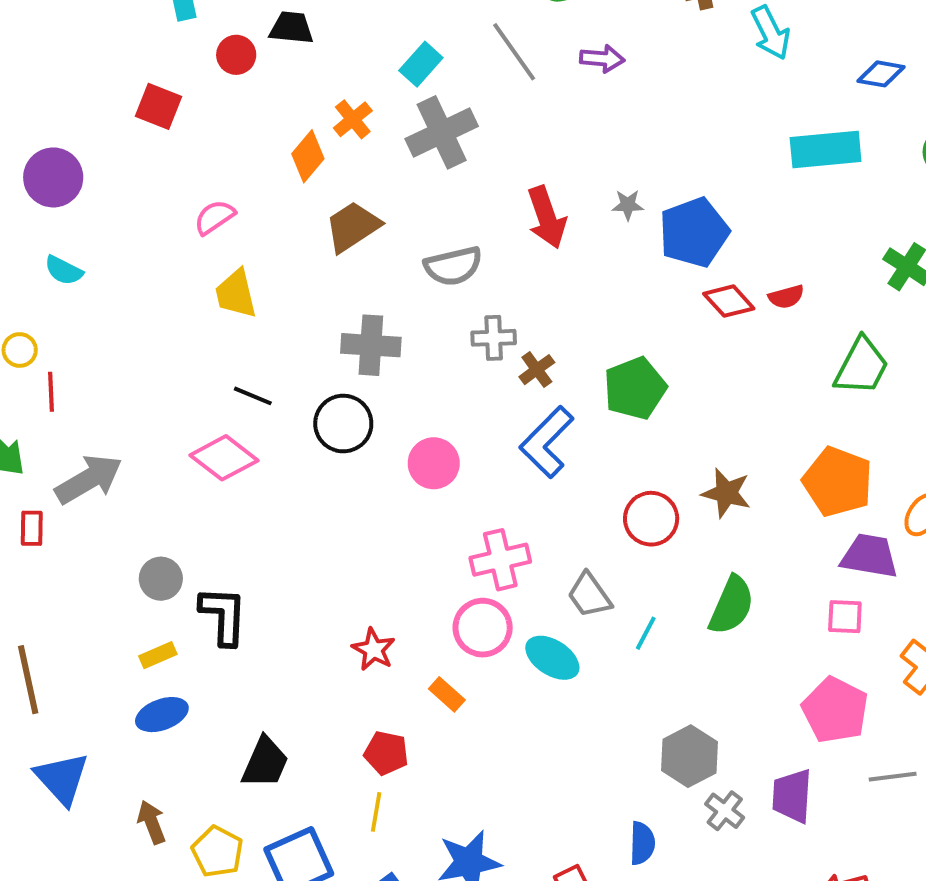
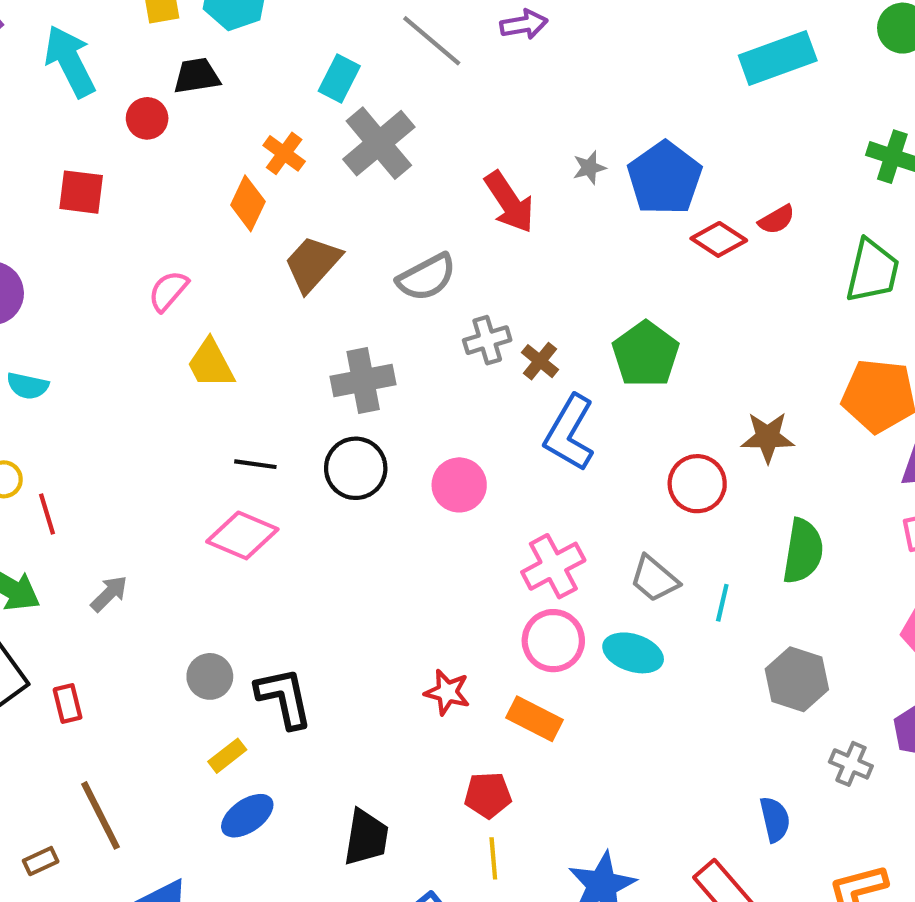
gray arrow: (89, 479) -> (109, 594), size x0.6
red rectangle: (32, 528) -> (68, 704), moved
orange rectangle: (447, 694) -> (535, 719), size x1.4
gray hexagon: (689, 756) -> (797, 679), moved

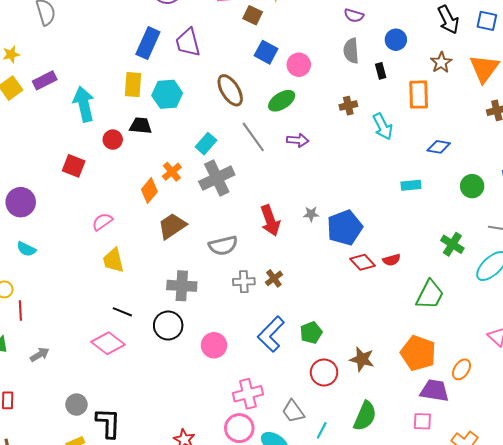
cyan rectangle: (778, 58) -> (411, 185), size x0.6
green pentagon: (646, 354) -> (311, 333), moved, size x0.7
brown cross: (540, 361) -> (274, 278), moved

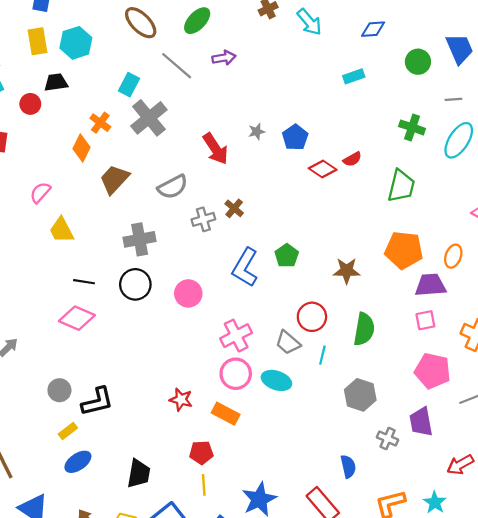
blue pentagon: (345, 228) -> (295, 137), size x0.7
red circle: (324, 372) -> (312, 317), moved
black L-shape: (108, 423) -> (97, 402), turned 88

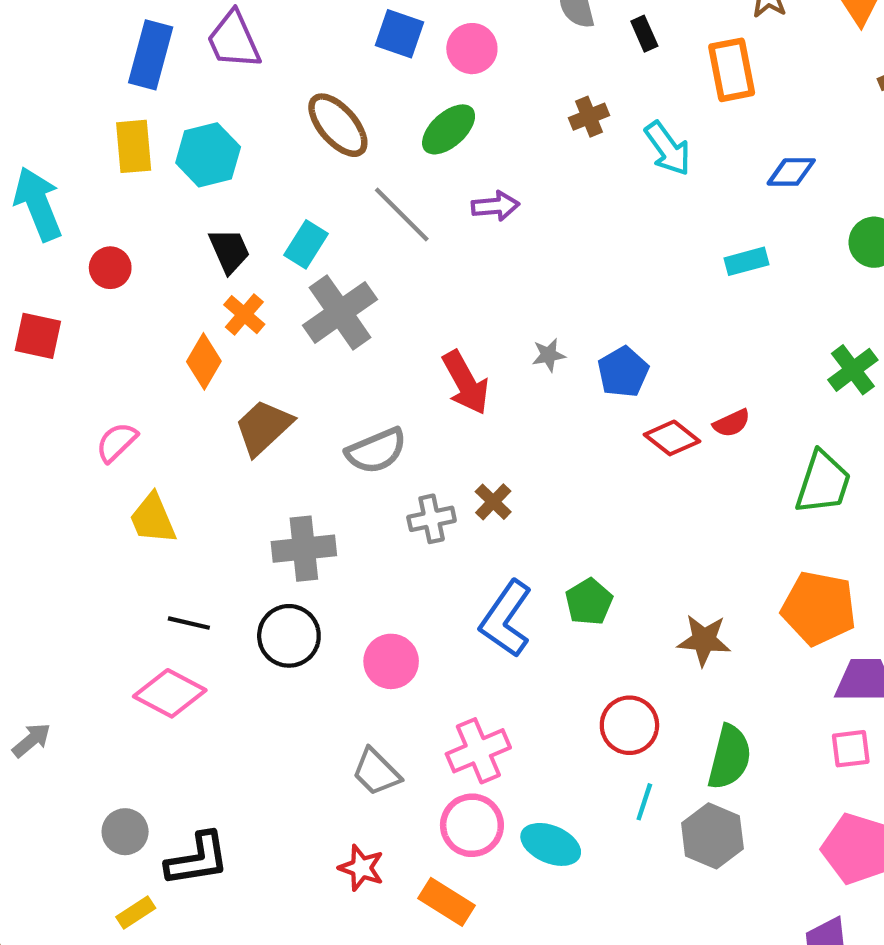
black trapezoid: (56, 82) -> (229, 251), moved, turned 70
green cross: (412, 127) -> (853, 370), turned 30
gray trapezoid: (288, 343) -> (376, 772), moved
gray hexagon: (360, 395) -> (712, 836), moved

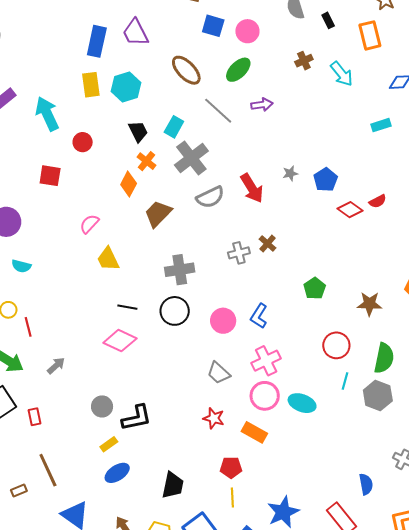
gray semicircle: (376, 451) -> (210, 197), moved
blue L-shape: (506, 619) -> (259, 316), moved, size x0.7

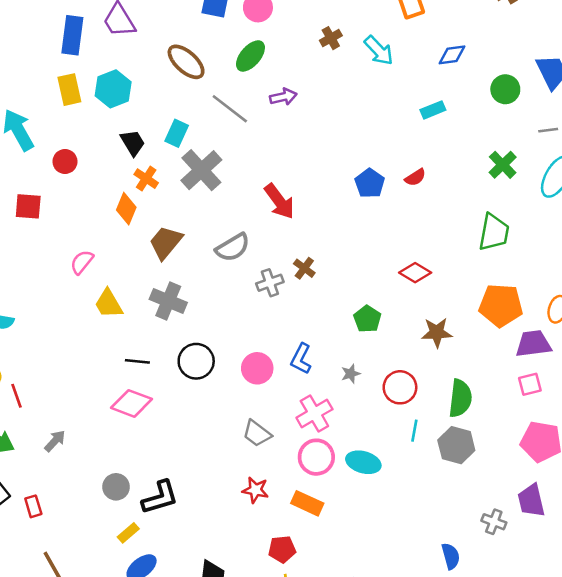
gray star: (290, 173) -> (351, 374), moved
gray semicircle: (210, 197) -> (233, 247), moved
red semicircle: (378, 201) -> (415, 177), moved
red diamond: (350, 210) -> (415, 273), moved
gray cross: (180, 270) -> (168, 301), moved, turned 36

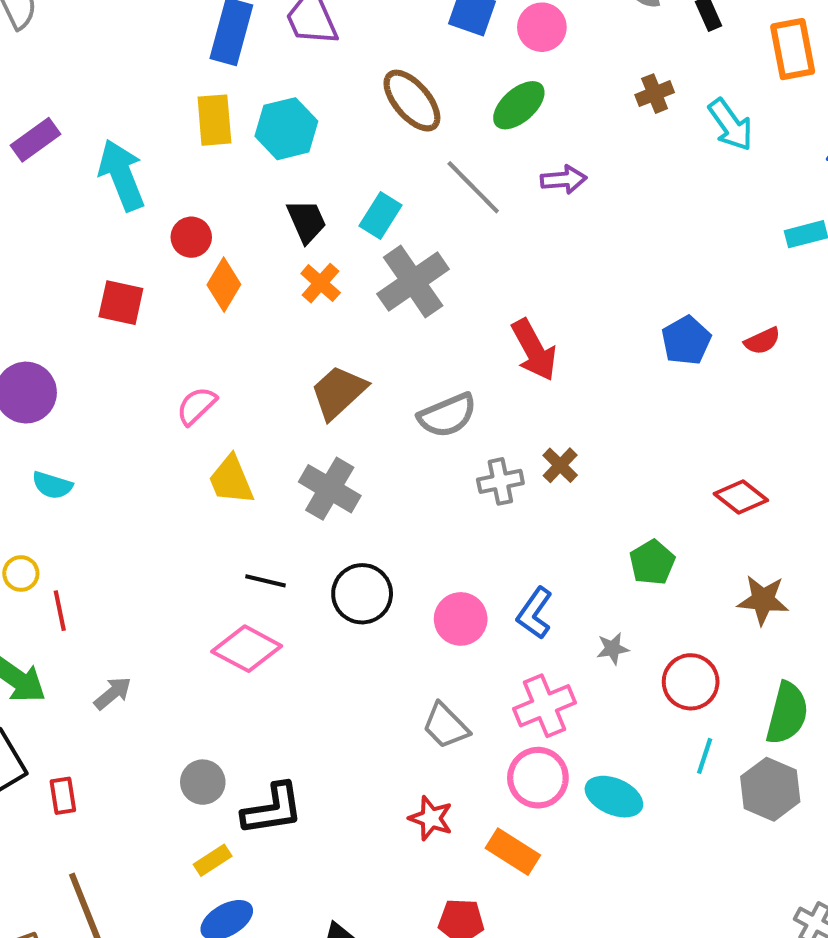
orange diamond: (126, 209) -> (224, 285), moved

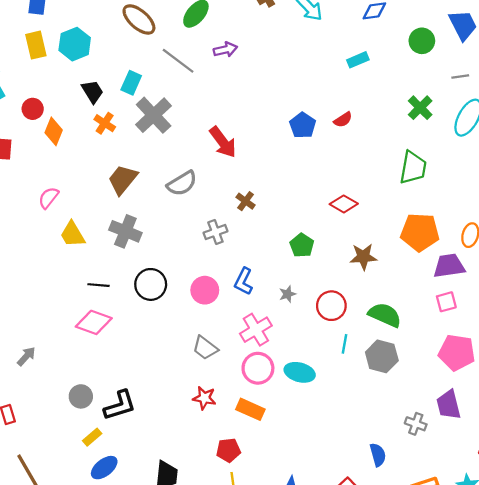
gray cross: (500, 481) -> (215, 232), moved
green semicircle: (787, 713) -> (385, 315), turned -72

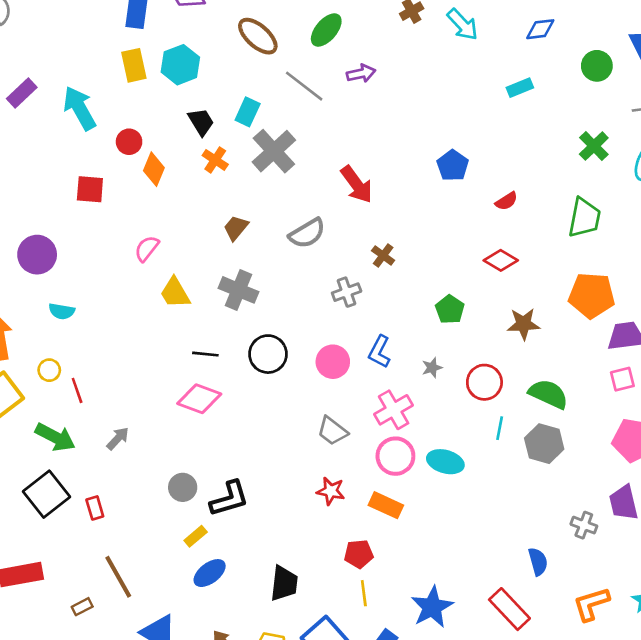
red semicircle: (343, 120) -> (506, 201), moved
brown trapezoid: (123, 180) -> (236, 228), size x0.7

